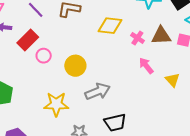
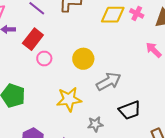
pink cross: (137, 38) -> (137, 13), moved
pink circle: (44, 56) -> (44, 59), moved

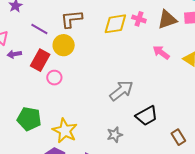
yellow circle: (83, 59) -> (64, 45), moved
yellow star: (69, 99) -> (65, 131), moved, turned -30

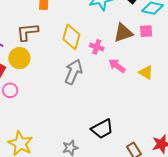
pink cross: (139, 19) -> (97, 47), moved
yellow diamond: (115, 24) -> (71, 37), turned -65
gray arrow: (121, 91) -> (73, 72), moved, turned -30

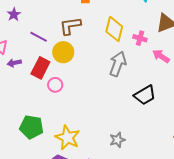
black trapezoid: (102, 129) -> (145, 95), moved

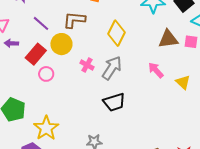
pink cross: (140, 38) -> (87, 65), moved
black trapezoid: (145, 95) -> (114, 102), moved

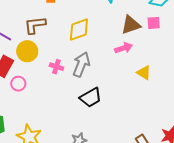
yellow diamond: (116, 33) -> (79, 29), turned 55
pink arrow: (156, 70) -> (124, 48), moved, turned 126
yellow triangle: (183, 82) -> (144, 73), moved

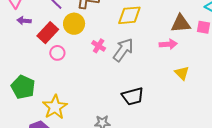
black trapezoid: (91, 98) -> (133, 96), moved

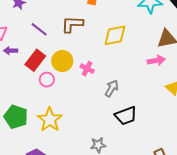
yellow circle: (74, 24) -> (62, 61), moved
gray arrow: (123, 50) -> (112, 88), moved, size x0.7
yellow star: (55, 107) -> (50, 120), moved

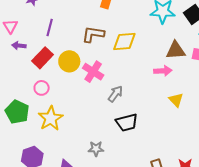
brown L-shape: (72, 24) -> (93, 34), moved
purple line: (39, 29) -> (50, 27), turned 60
pink cross: (87, 69) -> (93, 72), size x1.5
pink circle: (47, 80) -> (42, 88), moved

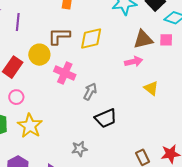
purple line: (50, 27) -> (18, 22), moved
yellow circle: (69, 61) -> (39, 55), moved

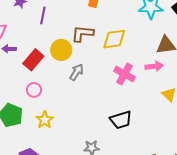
pink cross: (65, 73) -> (124, 74), moved
gray arrow: (90, 91) -> (76, 72), moved
yellow star: (30, 126) -> (45, 120), size x0.7

